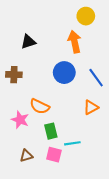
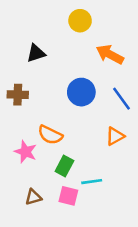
yellow circle: (86, 16) -> (80, 21), moved
orange arrow: (75, 42) -> (110, 54), moved, turned -50
green rectangle: (51, 131) -> (64, 166), turned 42

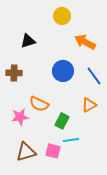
pink star: (26, 152) -> (20, 117), turned -30
green rectangle: (64, 166) -> (62, 121), moved
brown triangle: (33, 197) -> (26, 152), size x1.5

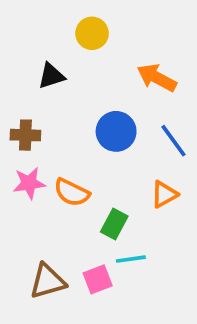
yellow circle: (62, 16) -> (92, 33), moved
pink star: (20, 117) -> (29, 183), moved
pink square: (53, 151) -> (98, 279), turned -35

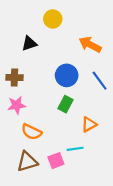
orange semicircle: (72, 192) -> (31, 132), moved
orange triangle: (164, 194) -> (89, 124), moved
green rectangle: (114, 224) -> (66, 104), moved

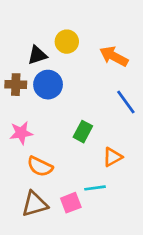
yellow circle: (53, 19) -> (67, 42), moved
blue circle: (67, 75) -> (48, 85), moved
brown cross: (14, 78) -> (16, 85), moved

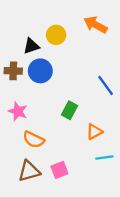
orange arrow: (114, 56) -> (95, 25), moved
pink star: (21, 133) -> (18, 111), turned 30
cyan line: (95, 188) -> (104, 158), moved

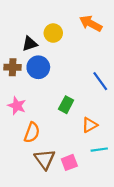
orange semicircle: (34, 140) -> (32, 133), turned -96
pink square: (59, 170) -> (69, 162), moved
brown triangle: (29, 171) -> (45, 159), moved, turned -50

